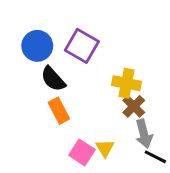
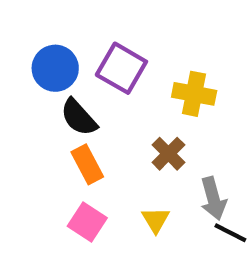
yellow cross: (127, 83) -> (194, 94), moved
brown cross: (134, 106) -> (168, 154), moved
pink square: (82, 152) -> (87, 222), moved

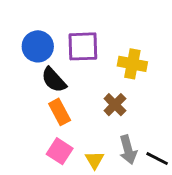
purple square: (121, 68) -> (83, 46), turned -32
gray arrow: (213, 199) -> (128, 150), moved
yellow triangle: (156, 220) -> (95, 160), moved

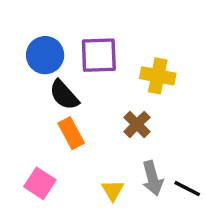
pink square: (60, 151) -> (40, 183), moved

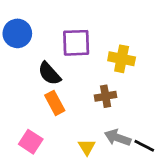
blue circle: (45, 55) -> (17, 33), moved
brown cross: (137, 124) -> (106, 96), turned 35
gray arrow: (153, 178) -> (118, 138), turned 125

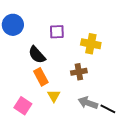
purple square: (76, 43) -> (57, 32), size x0.7
yellow triangle: (87, 147) -> (54, 96), moved

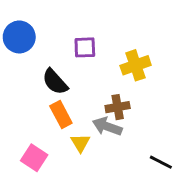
yellow cross: (91, 44) -> (136, 65), turned -30
gray arrow: (88, 103) -> (107, 126), moved

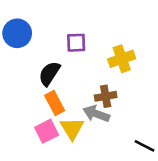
black semicircle: (55, 82) -> (49, 74), turned 75
yellow triangle: (80, 143) -> (72, 128), size x1.4
pink square: (34, 158) -> (47, 131), moved, turned 30

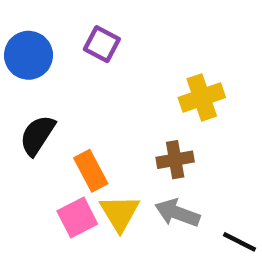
purple square: (76, 43) -> (102, 44), moved, turned 30
black semicircle: (49, 74) -> (37, 135), moved
gray arrow: (96, 114) -> (177, 213), moved

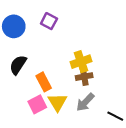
yellow cross: (202, 97) -> (81, 62), moved
gray arrow: (177, 213) -> (85, 102), turned -66

